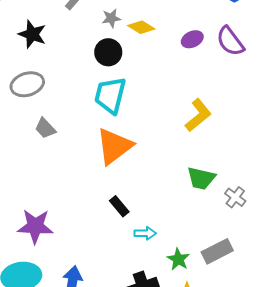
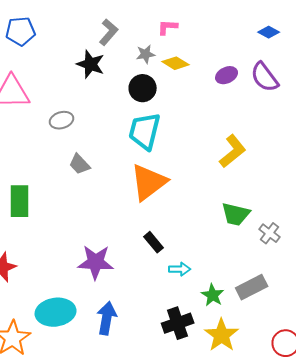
black star: (32, 34) -> (91, 64), moved
gray ellipse: (27, 84) -> (62, 120), size x0.7
purple star: (35, 226) -> (96, 262), moved

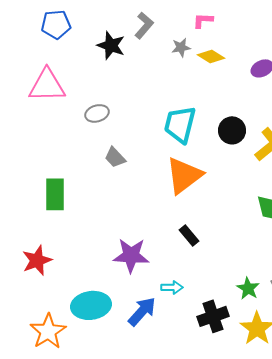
black star: (91, 64) -> (111, 45), moved
black circle: (143, 88) -> (232, 130), moved
cyan arrow: (180, 269) -> (172, 287), moved
blue arrow: (107, 318) -> (142, 311), turned 32

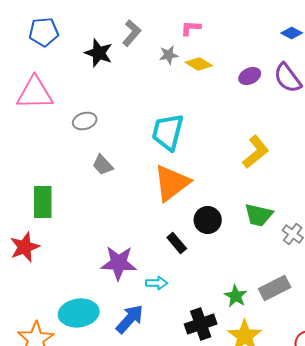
black circle: (232, 130) -> (208, 220), moved
red star: (37, 260) -> (25, 247), moved
cyan arrow: (172, 287) -> (157, 283), moved

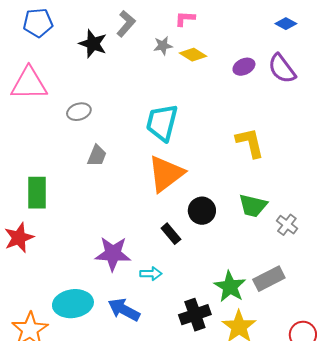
yellow L-shape: (256, 152) -> (250, 143), turned -64
gray trapezoid: (103, 165) -> (97, 156), turned -115
green star: (236, 296) -> (230, 287), size x1.4
blue arrow: (130, 319) -> (124, 310), turned -104

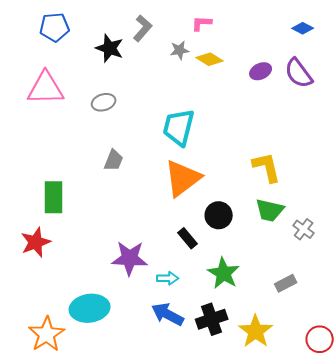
gray ellipse: (79, 112) -> (104, 102), moved
yellow L-shape: (250, 143) -> (267, 167), moved
gray rectangle: (269, 279) -> (286, 283), size x0.7
green star: (230, 287) -> (224, 273), moved
blue arrow: (124, 310) -> (168, 314), moved

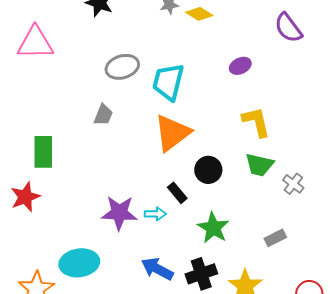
purple ellipse: (261, 71) -> (240, 66), moved
gray ellipse: (104, 102) -> (122, 67), moved, size x1.4
cyan arrow: (168, 278) -> (155, 214), moved

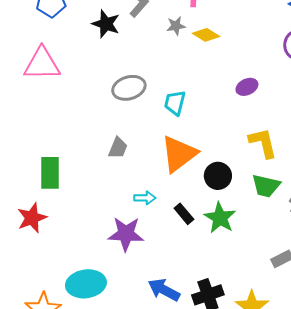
cyan trapezoid: (168, 82) -> (175, 103), size x0.7
gray trapezoid: (103, 115) -> (118, 148), moved
black circle: (208, 170) -> (218, 176), moved
cyan arrow: (155, 214) -> (145, 198), moved
green star: (213, 228) -> (220, 218), moved

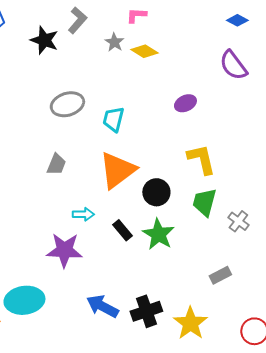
gray star: (176, 26) -> (114, 42), turned -30
green trapezoid: (266, 186) -> (204, 202), turned 92

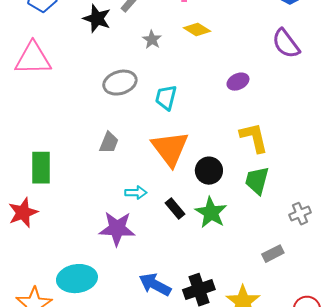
gray star: (114, 42) -> (152, 40), moved
orange triangle: (117, 170) -> (170, 149), turned -30
gray cross: (238, 221) -> (300, 214), moved, turned 30

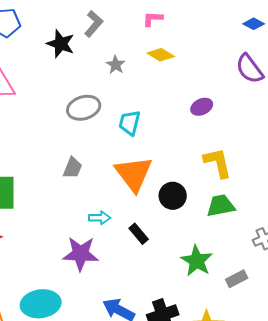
green trapezoid: (257, 181) -> (221, 206), turned 64
green star: (211, 213) -> (197, 261), moved

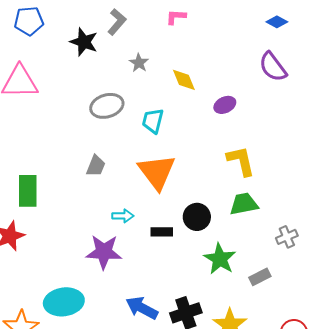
yellow diamond: (161, 55) -> (184, 80), moved, turned 36
black circle: (173, 196) -> (197, 217), moved
black rectangle: (139, 234) -> (162, 232), turned -50

